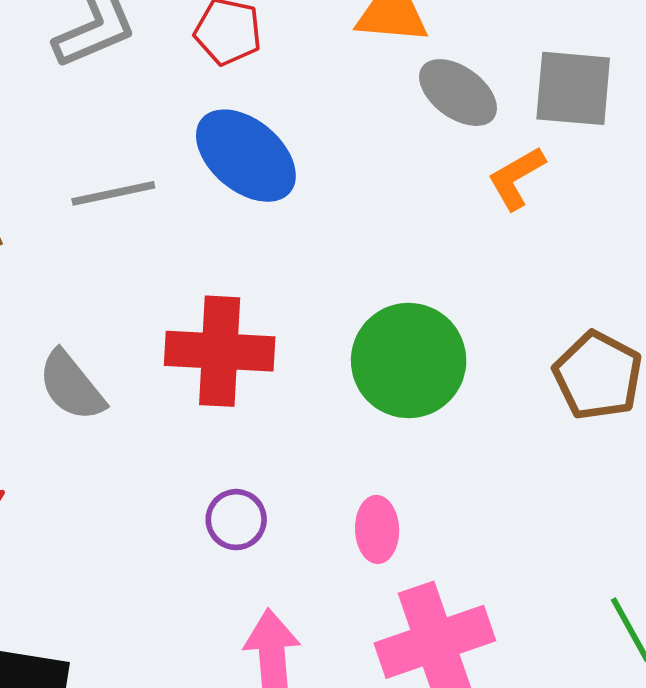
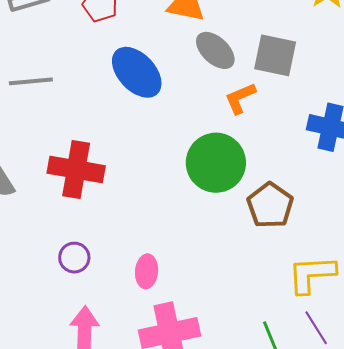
blue ellipse: (246, 156) -> (137, 72), moved
green circle: (409, 361) -> (216, 163), moved

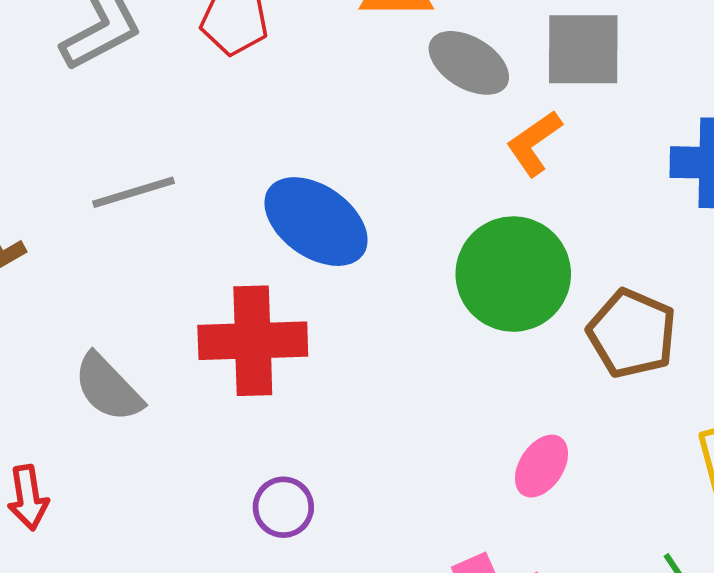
blue ellipse: (137, 72) -> (316, 222), moved
pink ellipse: (147, 271) -> (541, 466), moved, turned 40

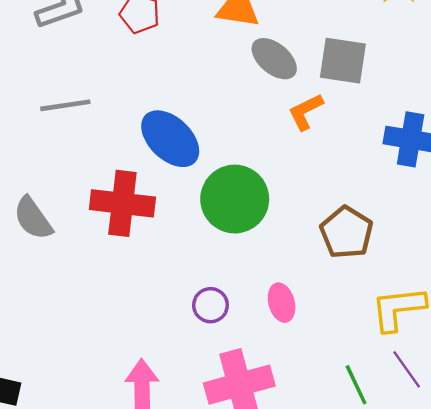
green circle: (513, 274) -> (235, 199), moved
pink ellipse: (541, 466) -> (282, 303), turned -57
purple circle: (283, 507) -> (211, 305), moved

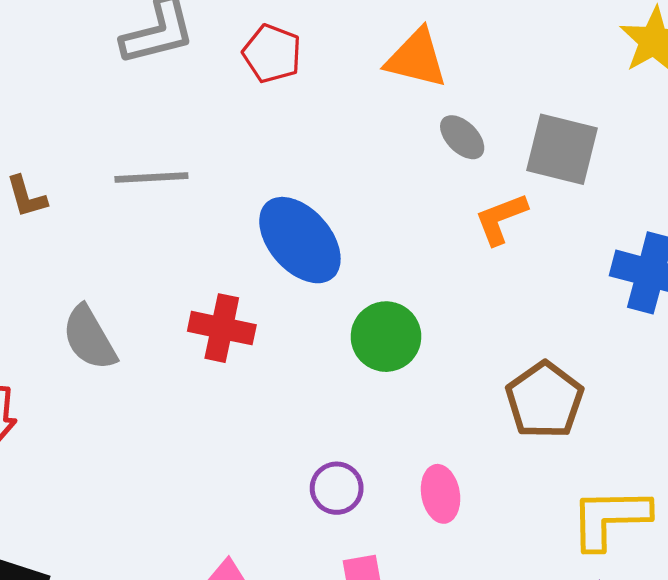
gray ellipse: (274, 59) -> (462, 137), size x0.7
green circle: (235, 199) -> (386, 337), size x0.7
red cross: (122, 203) -> (222, 328), size x0.7

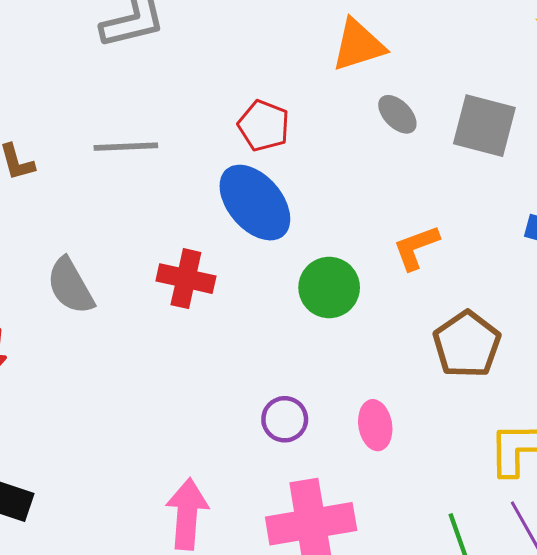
red pentagon: (272, 54) -> (264, 126), moved
orange triangle: (416, 58) -> (358, 45), turned -32
orange L-shape: (501, 219) -> (416, 247), moved

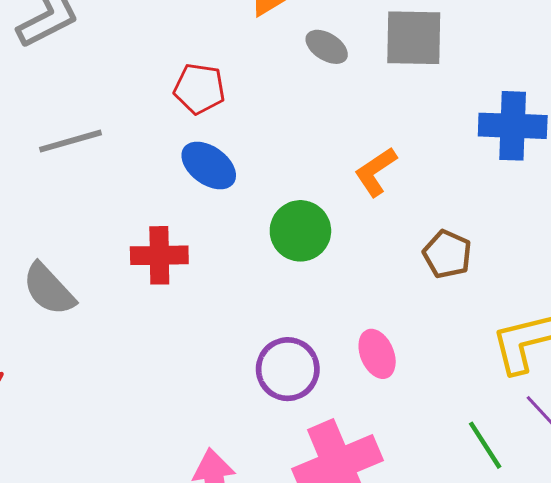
blue ellipse: (255, 203) -> (209, 166), size x0.7
brown pentagon: (467, 344) -> (447, 254), size x0.7
purple circle: (285, 419) -> (288, 369), size x1.4

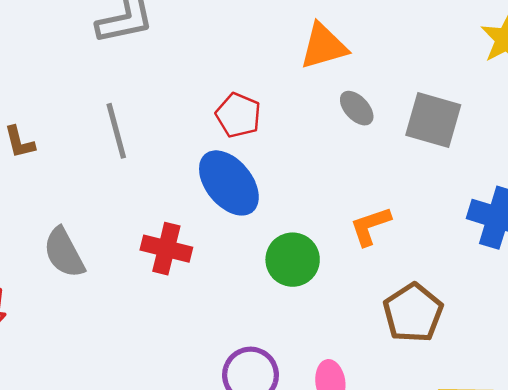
gray line: (70, 141) -> (116, 131), turned 76
blue ellipse: (209, 166) -> (229, 183), size x1.4
brown pentagon: (447, 254) -> (413, 313), size x1.4

